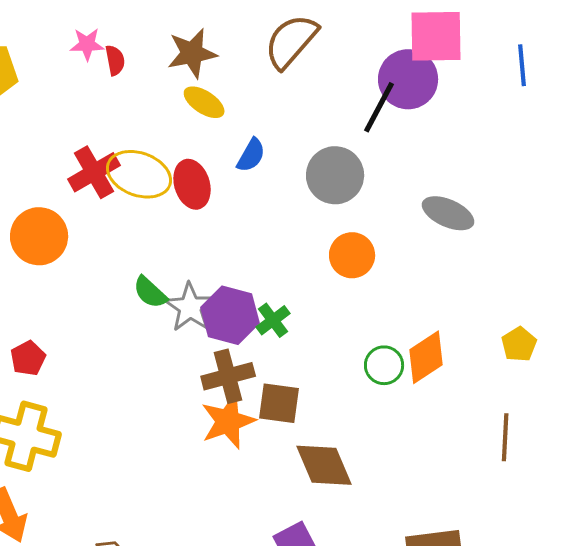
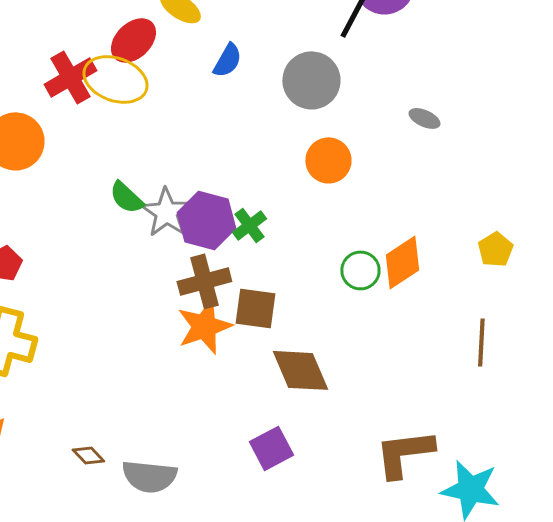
red ellipse: (192, 184) -> (133, 40), moved, turned 63
gray ellipse: (448, 213) -> (424, 118), size x0.6

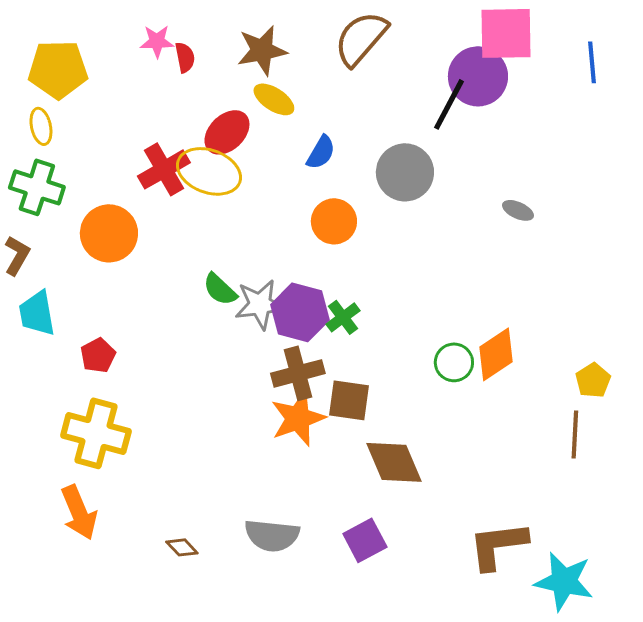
orange circle: (328, 160) -> (334, 221), moved
gray star: (166, 212) -> (260, 304), turned 30
yellow pentagon: (495, 249) -> (593, 380), moved
gray semicircle: (149, 476) -> (272, 535), moved

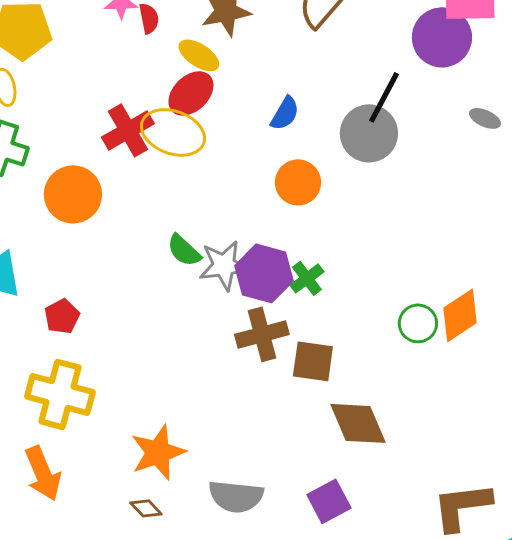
yellow ellipse: (274, 99) -> (199, 55), moved
black line: (449, 104) -> (384, 97), moved
gray ellipse: (518, 210) -> (485, 118), moved
orange star: (298, 418) -> (158, 452), moved

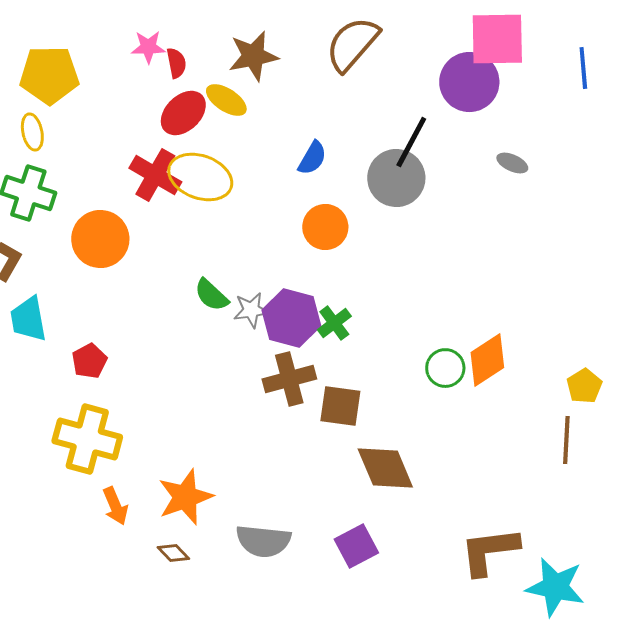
red ellipse: (191, 93) -> (183, 113), moved
red cross: (128, 130) -> (155, 175), turned -30
gray star: (224, 265) -> (251, 310), size x0.7
orange arrow: (43, 473) -> (115, 506), moved, size x0.7

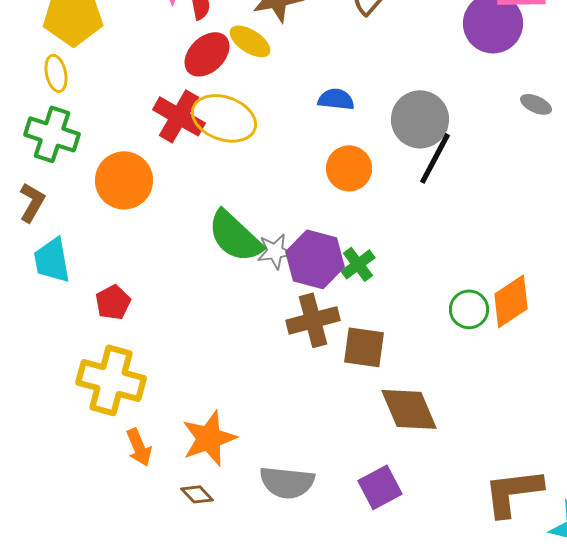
black line: (411, 142) -> (435, 158), moved
blue semicircle: (312, 158) -> (336, 99), turned -114
green semicircle: (211, 295) -> (235, 236), size x1.6

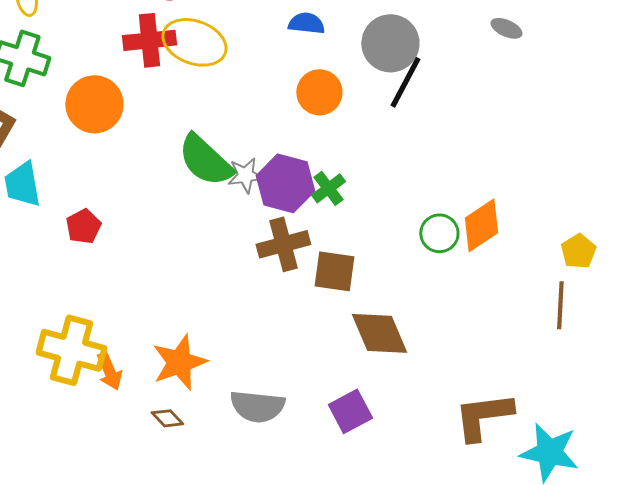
red cross: (179, 116) -> (149, 40), turned -36
yellow cross: (111, 380) -> (71, 350), moved

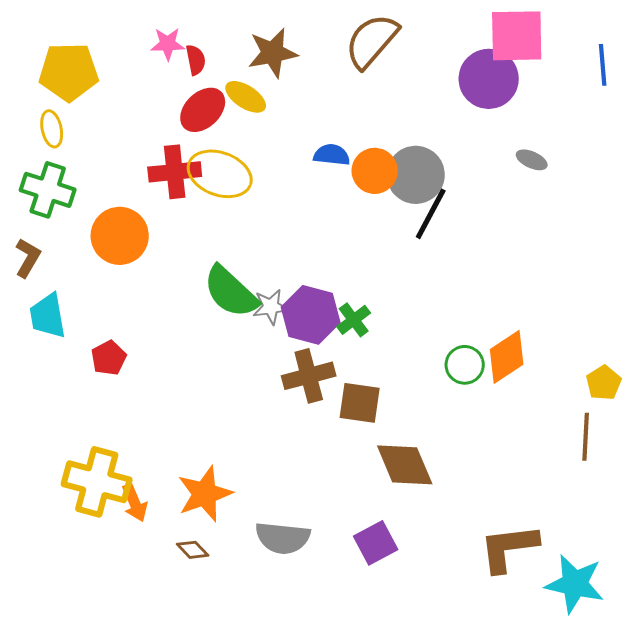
orange circle: (319, 92) -> (375, 171), moved

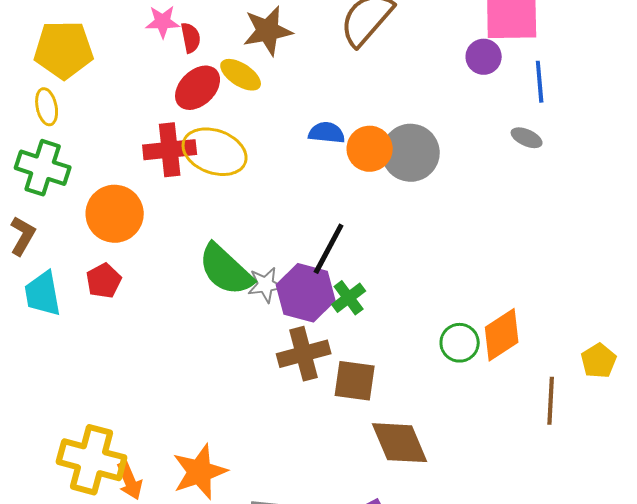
blue line: (603, 65) -> (540, 82), moved
purple circle: (489, 79) -> (484, 57), size x0.6
black line: (431, 214) -> (329, 249), moved
red pentagon: (109, 358) -> (104, 281), moved
brown line: (586, 437) -> (551, 401), moved

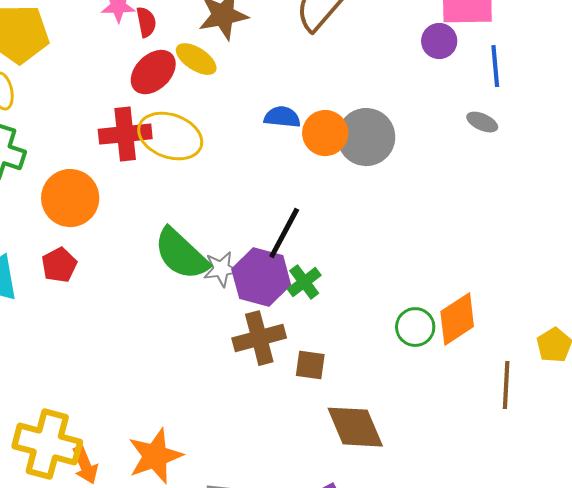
brown square: (355, 381) -> (310, 365), size x0.7

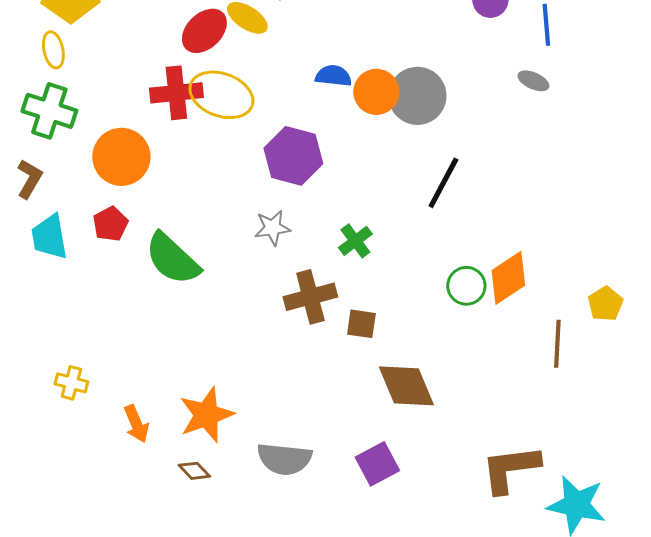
black line: (284, 233) -> (443, 183), moved
green semicircle: (181, 254) -> (172, 259), moved
purple hexagon: (261, 277) -> (293, 156), moved
yellow cross: (47, 444) -> (71, 383), moved, size x0.5

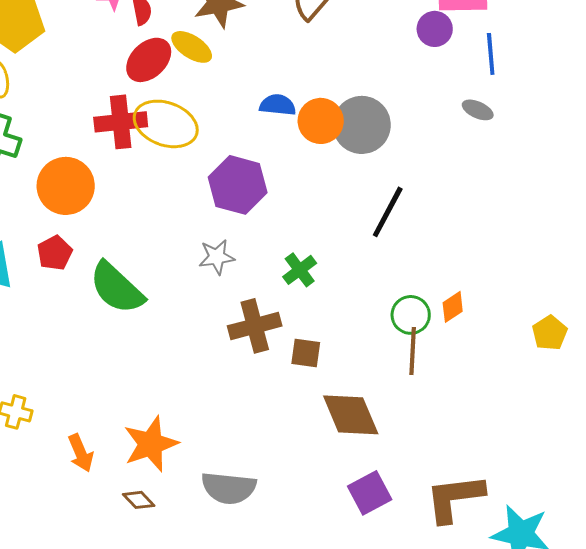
orange diamond: (508, 278) -> (453, 307), size x0.6
brown line: (557, 344) -> (413, 351), moved
purple square: (377, 464) -> (370, 493), moved

